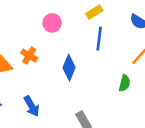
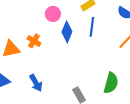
blue diamond: (69, 68) -> (67, 32), moved
green semicircle: (124, 83) -> (111, 83), moved, size x1.5

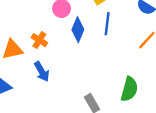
blue arrow: (36, 83) -> (42, 72), moved

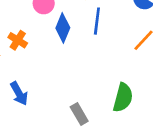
blue arrow: (42, 72) -> (19, 93), moved

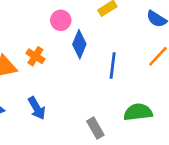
blue line: (97, 21) -> (113, 66), moved
green semicircle: (123, 98) -> (138, 112), turned -112

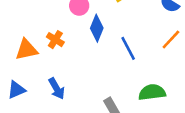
blue line: (113, 66) -> (128, 48), turned -35

